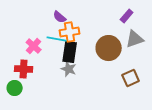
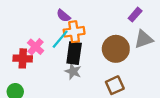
cyan line: (57, 39) -> (60, 39), turned -60
red cross: (24, 69) -> (23, 58), moved
brown square: (131, 78) -> (115, 85), moved

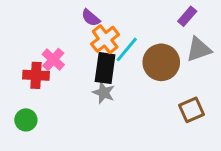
orange cross: (74, 32) -> (105, 39), turned -30
cyan line: (60, 39) -> (127, 49), moved
brown square: (115, 85) -> (191, 110), moved

